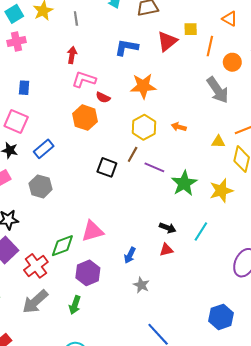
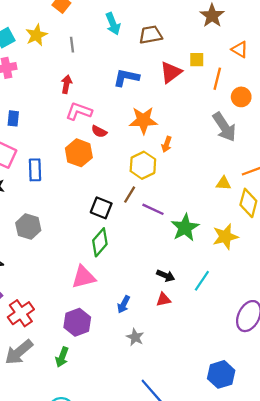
orange arrow: (179, 127) -> (167, 144), moved, turned -88
blue rectangle: (44, 149) -> (35, 170), moved, turned -54
green diamond: (62, 246) -> (100, 242), moved, turned -30

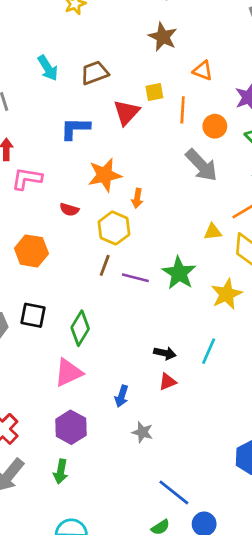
red semicircle: (99, 131) -> (69, 210), moved
orange hexagon: (79, 153) -> (31, 251), moved
black square: (101, 208) -> (33, 315), moved
green star: (185, 228) -> (179, 273), moved

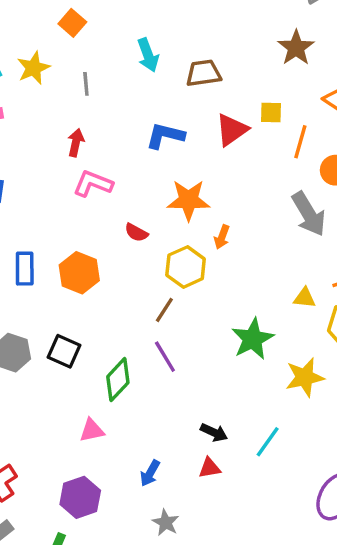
purple line: (135, 278) -> (165, 357), moved, turned 32
pink triangle: (68, 373) -> (92, 430), size x0.7

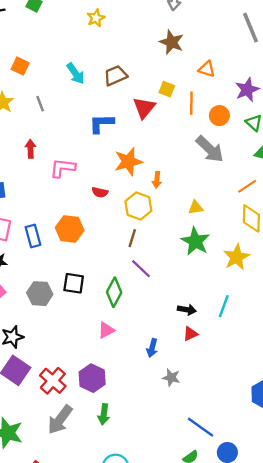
yellow square: (271, 112) -> (167, 89), turned 35
red arrow: (76, 143) -> (30, 149), moved
yellow triangle: (305, 298) -> (196, 208), moved
purple hexagon: (80, 497) -> (92, 378), moved

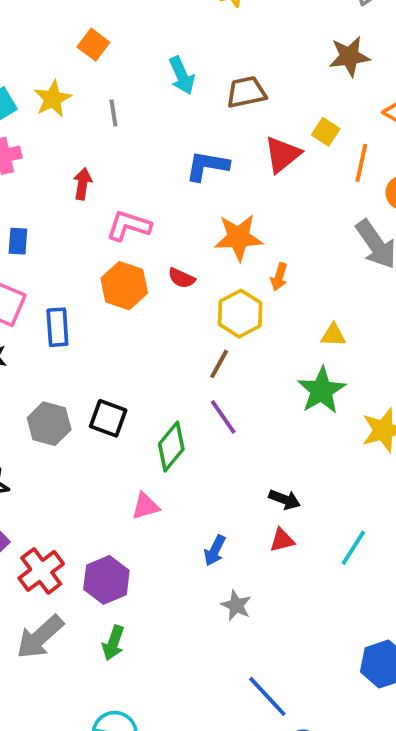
brown star: (172, 42) -> (349, 56), turned 30
orange hexagon: (70, 229) -> (124, 286), moved
cyan line: (224, 306) -> (353, 548), moved

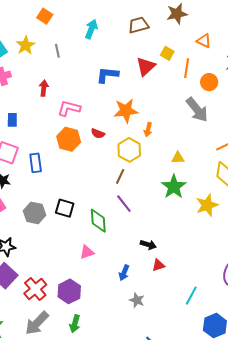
cyan arrow: (182, 76) -> (91, 29), turned -132
brown trapezoid: (246, 92) -> (138, 25), moved
green diamond: (171, 447) -> (98, 221), turned -40
black arrow: (284, 500) -> (148, 245), moved
cyan line: (353, 548) -> (191, 296), moved

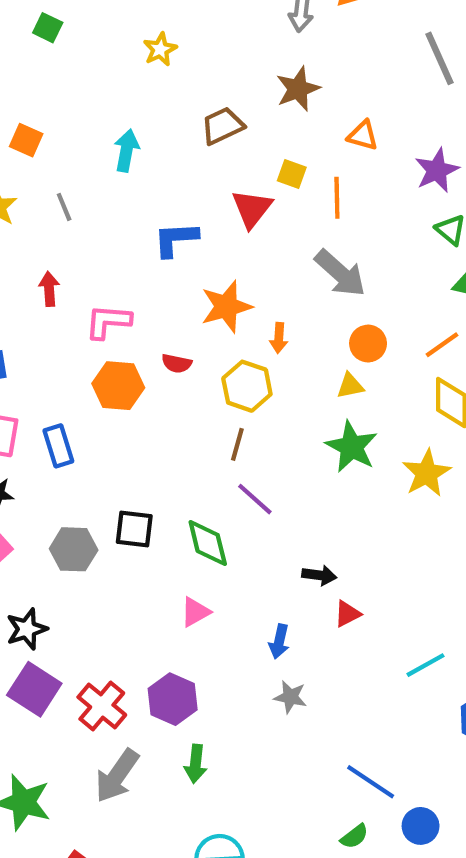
orange circle: (209, 82) -> (368, 344), moved
gray arrow: (197, 110) -> (340, 273), moved
cyan line: (191, 296) -> (426, 665), turned 42
gray star: (137, 300) -> (290, 697), moved

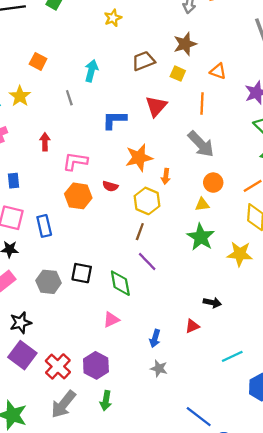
yellow square: (292, 174) -> (178, 74), moved
gray line: (64, 207) -> (69, 98), moved
yellow star: (427, 473) -> (240, 254), turned 30
black arrow: (319, 575) -> (212, 303), moved

